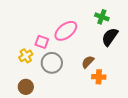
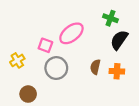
yellow cross: (26, 56) -> (17, 60), moved
brown semicircle: (88, 62) -> (95, 67), turned -32
orange cross: (99, 77) -> (117, 71), moved

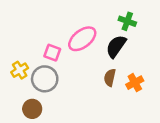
black semicircle: (119, 40) -> (116, 46), moved
gray circle: (56, 68) -> (45, 79), moved
orange cross: (117, 71) -> (135, 83), turned -32

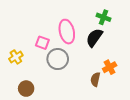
pink ellipse: (82, 39) -> (67, 32), turned -65
brown semicircle: (110, 78) -> (95, 79), moved
gray circle: (45, 79) -> (58, 59), moved

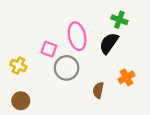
yellow cross: (16, 57) -> (18, 66), turned -32
brown semicircle: (95, 79) -> (98, 90), moved
brown circle: (26, 89) -> (21, 101), moved

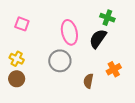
pink square: (49, 49) -> (22, 24), moved
brown circle: (21, 101) -> (17, 79), moved

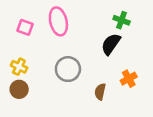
pink ellipse: (69, 32) -> (58, 21), moved

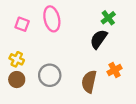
green cross: (122, 20) -> (108, 18), turned 32
gray circle: (68, 69) -> (50, 75), moved
brown semicircle: (100, 92) -> (89, 82), size x1.5

